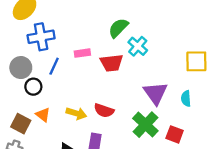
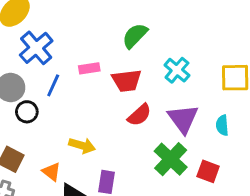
blue cross: (41, 37) -> (36, 48), turned -30
cyan cross: (138, 46) -> (177, 70), moved
red semicircle: (104, 111) -> (139, 115), moved, turned -60
orange triangle: (43, 115) -> (51, 172), moved

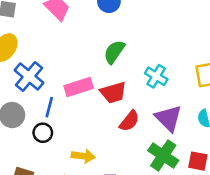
pink rectangle: (89, 68) -> (79, 87), size x1.5
black circle: (27, 112) -> (43, 133), moved

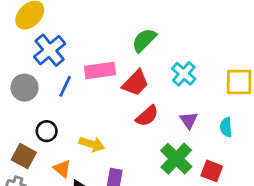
red trapezoid: (113, 93) -> (135, 83), turned -40
purple triangle: (168, 118) -> (189, 120), size x0.6
black circle: (43, 133) -> (47, 131), moved

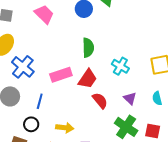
green semicircle: (144, 40) -> (88, 48), turned 144
blue line: (65, 86) -> (40, 101), moved
red semicircle: (147, 116) -> (100, 101), turned -78

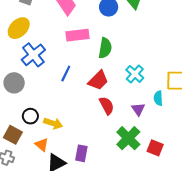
pink rectangle: (61, 75) -> (78, 35), moved
cyan semicircle: (157, 98) -> (158, 98), moved
blue line: (40, 101) -> (66, 73), moved
yellow arrow: (65, 128) -> (53, 123), moved

